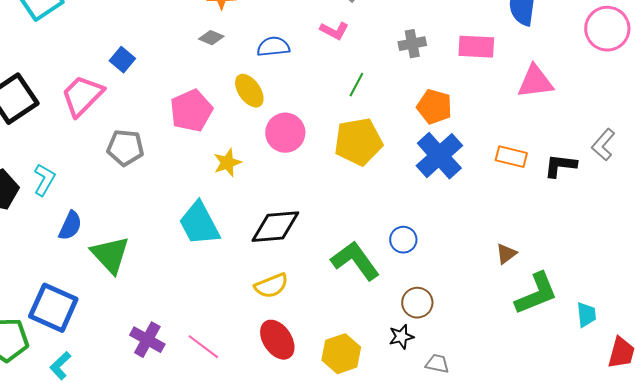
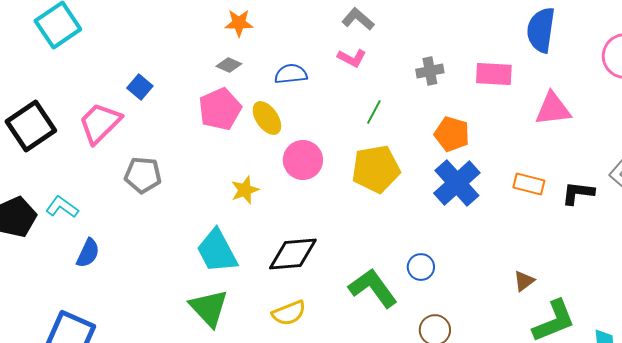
pink pentagon: (191, 111) -> (220, 109), moved
cyan L-shape: (44, 180) -> (62, 207), turned -84
green triangle: (110, 255) -> (209, 308), moved

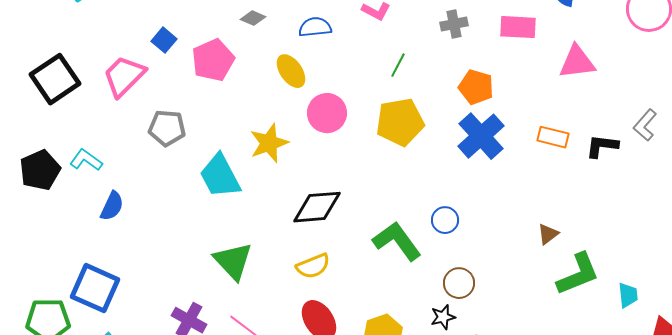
pink pentagon: (220, 109) -> (213, 60), moved
yellow star: (245, 190) -> (269, 143), size x1.4
cyan trapezoid: (217, 251) -> (220, 176), moved

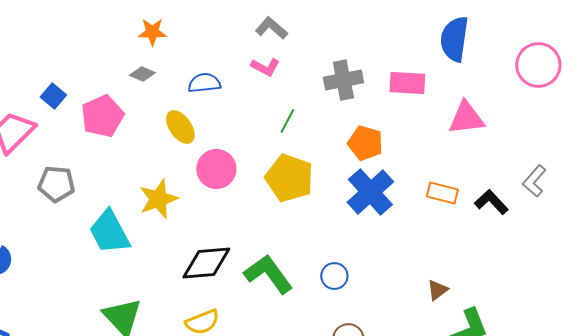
gray cross: (454, 24) -> (343, 80), size x1.4
yellow pentagon: (400, 122) -> (289, 178), turned 30
black L-shape: (602, 146) -> (491, 202), turned 40
green L-shape: (397, 241) -> (268, 274), moved

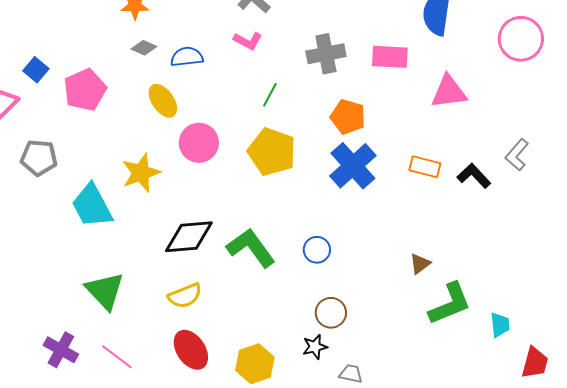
gray diamond: (142, 74) -> (144, 48), moved

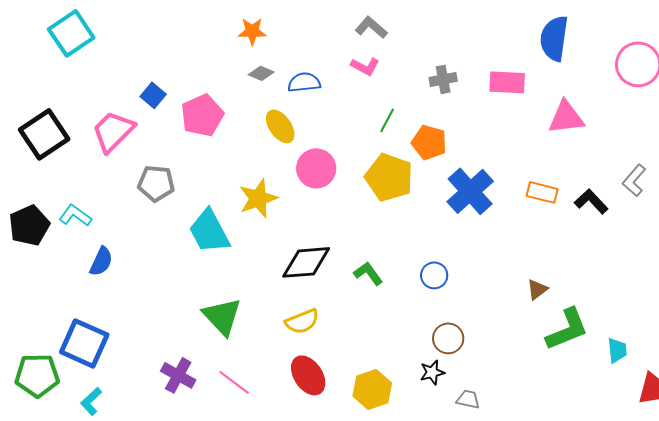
gray cross: (326, 54) -> (443, 79), size x0.7
orange pentagon: (348, 117) -> (429, 142), moved
green L-shape: (251, 248) -> (368, 273), size x0.6

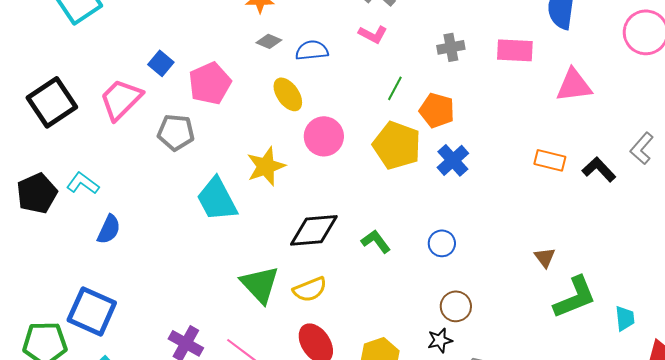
gray pentagon: (156, 183) -> (176, 132), moved
blue cross: (470, 191) -> (453, 160), moved, size x0.7
brown triangle: (537, 289) -> (545, 257), turned -30
green triangle: (222, 316) -> (260, 284), moved

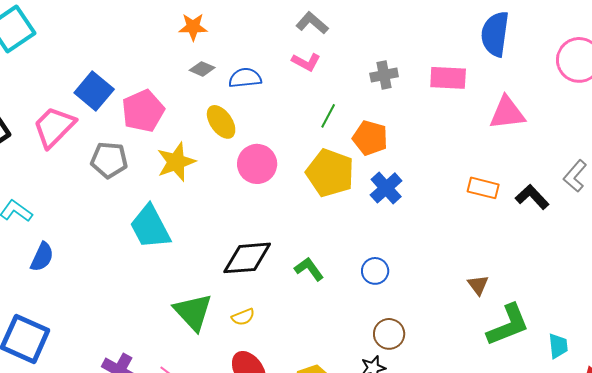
blue square: (161, 63) -> (94, 91), size x1.5
yellow star: (266, 166) -> (176, 162), moved
yellow semicircle: (310, 289) -> (243, 317), size x0.7

